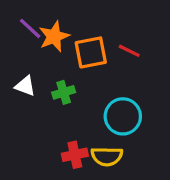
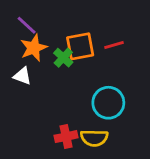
orange star: (54, 36) -> (34, 48), moved
red line: (129, 51) -> (114, 45), turned -42
green cross: (64, 92) -> (63, 58), moved, turned -30

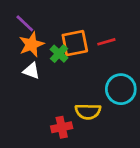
white triangle: (22, 76) -> (31, 71), moved
cyan circle: (108, 103) -> (121, 89), moved
yellow semicircle: (94, 138) -> (88, 111), moved

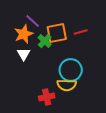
purple line: (25, 23) -> (33, 21), moved
white triangle: (31, 71) -> (24, 54), turned 40
cyan circle: (121, 89) -> (71, 70), moved

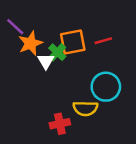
purple line: (33, 21) -> (15, 27), moved
white triangle: (24, 54) -> (46, 61), moved
cyan circle: (71, 70) -> (106, 87), moved

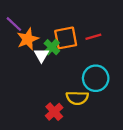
red cross: (60, 124) -> (54, 112), turned -30

